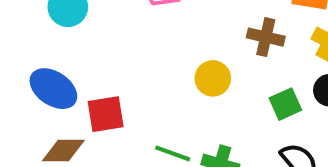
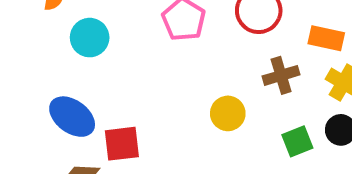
brown cross: (266, 37) -> (281, 75), turned -32

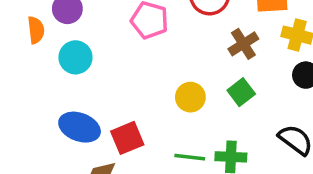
yellow circle: (228, 113) -> (190, 97), moved
green square: (297, 141) -> (241, 92), moved

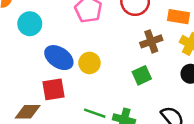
yellow circle: (190, 97) -> (89, 63), moved
blue ellipse: (80, 127) -> (59, 58), moved

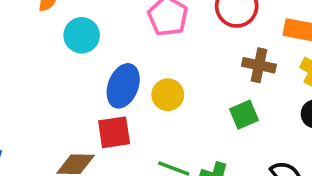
brown cross: (151, 41) -> (259, 65), turned 30
blue ellipse: (59, 58) -> (123, 86), turned 76

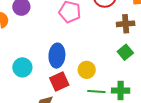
cyan circle: (82, 35) -> (22, 67), moved
yellow circle: (168, 95) -> (87, 70), moved

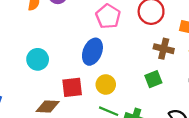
blue ellipse: (57, 56) -> (92, 52), moved

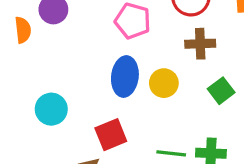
brown cross: (164, 49) -> (200, 44), moved
yellow circle: (106, 84) -> (164, 83), moved

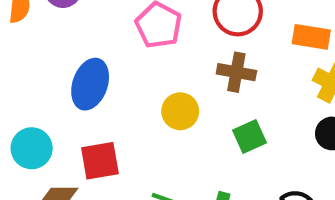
blue ellipse: (125, 76) -> (90, 84), moved
cyan circle: (51, 109) -> (32, 148), moved

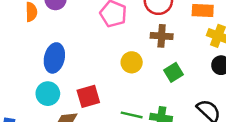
blue ellipse: (90, 84) -> (54, 58), moved

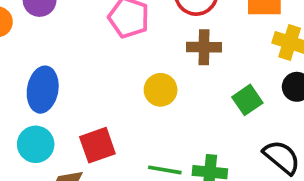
green square: (173, 72) -> (247, 100), moved

